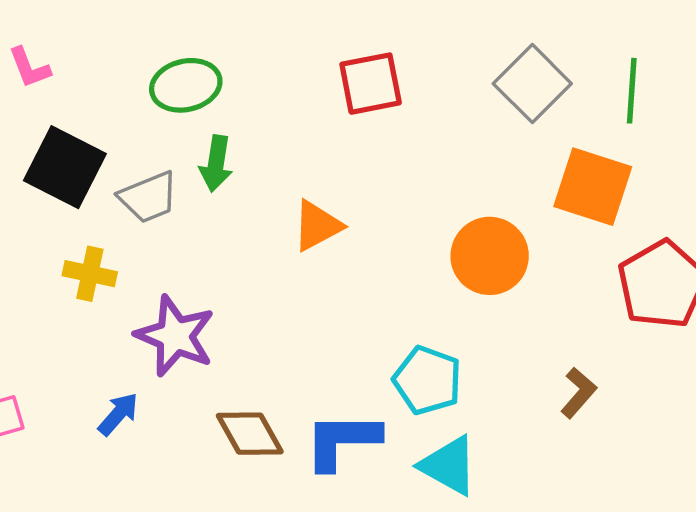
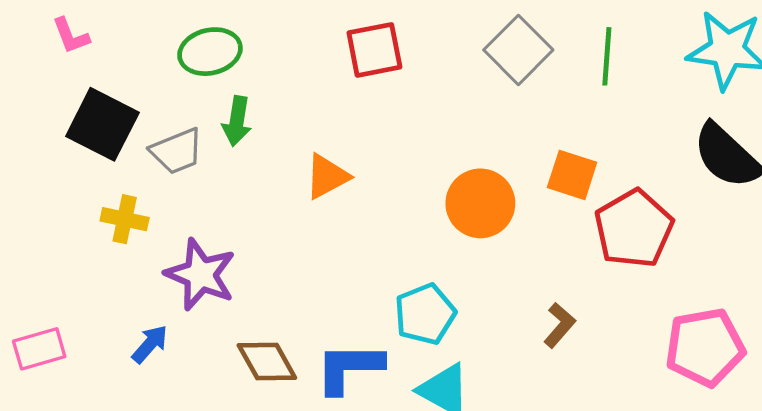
orange square: (593, 187) -> (572, 175), moved, size x0.7
cyan pentagon: (427, 380) -> (425, 314), turned 30

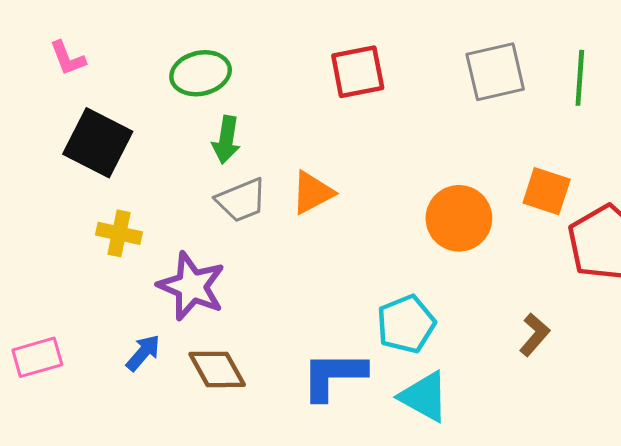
gray square: (518, 50) -> (495, 72), turned 32
gray trapezoid: (177, 151) -> (241, 200), moved
brown diamond: (267, 361) -> (217, 369), moved

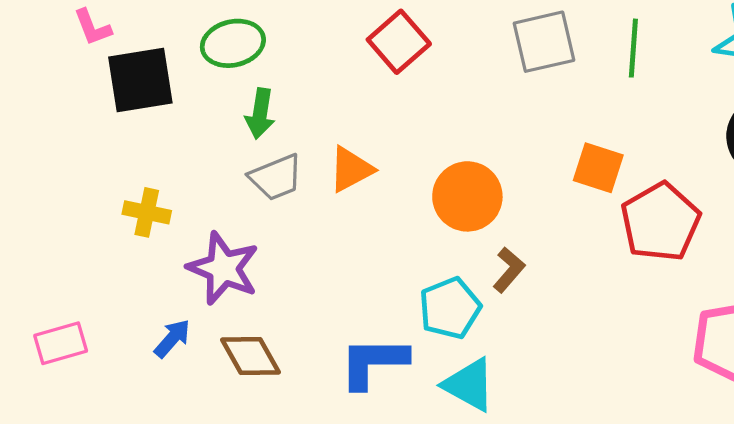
red square: (358, 72) -> (399, 42), turned -30
black square: (98, 143) -> (140, 80), moved, turned -36
orange circle: (459, 218) -> (467, 196), moved
brown L-shape: (534, 335) -> (509, 270), moved

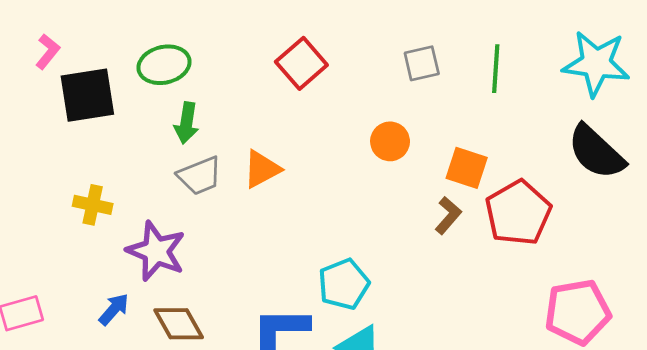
pink L-shape: (93, 27) -> (48, 52), turned -120
gray square: (544, 42) -> (422, 63), size x0.7
orange circle: (467, 196) -> (390, 141), moved, size x0.7
brown L-shape: (509, 270) -> (448, 215), moved

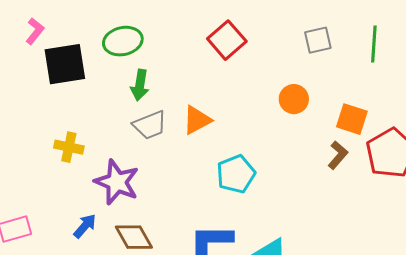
cyan pentagon: (344, 284) -> (236, 174), moved

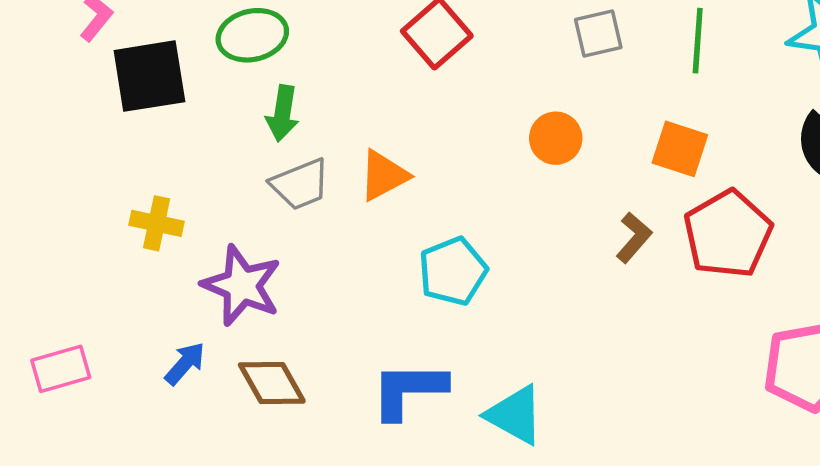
orange square: (352, 119) -> (680, 149), moved

